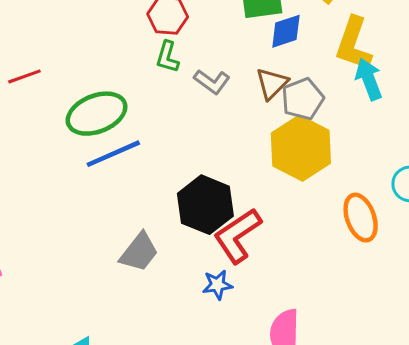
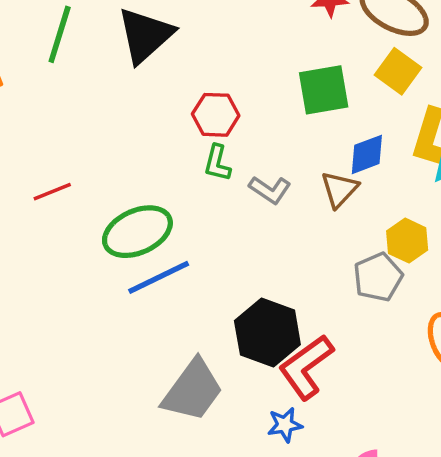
blue diamond: (286, 31) -> (367, 154), moved
gray pentagon: (303, 99) -> (378, 277), moved
yellow hexagon: (301, 148) -> (407, 241), moved, size x0.6
gray trapezoid: (139, 252) -> (193, 390), size x1.4

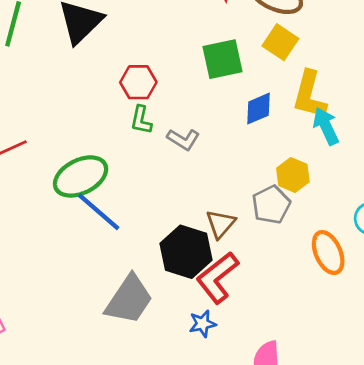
brown triangle: (339, 189) -> (221, 224), moved
blue line: (159, 277) -> (99, 212), turned 69

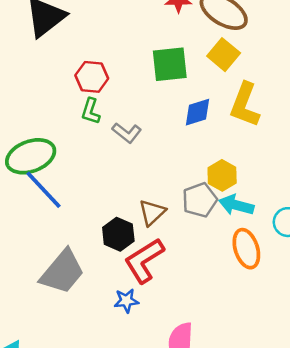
cyan arrow: (326, 126) -> (236, 205), moved, turned -56
black hexagon: (186, 252) -> (118, 234), size x0.7

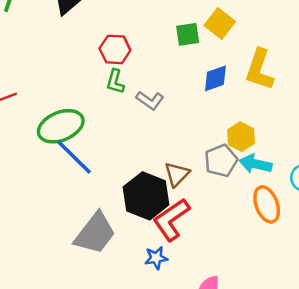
yellow square: (224, 55) -> (220, 23), moved
green square: (170, 64) -> (188, 34), size x0.7
black hexagon: (118, 234) -> (146, 196), size x1.5

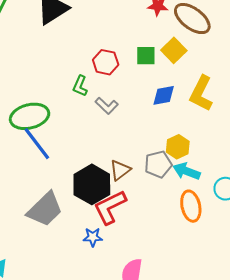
red hexagon: (115, 49) -> (106, 62), moved

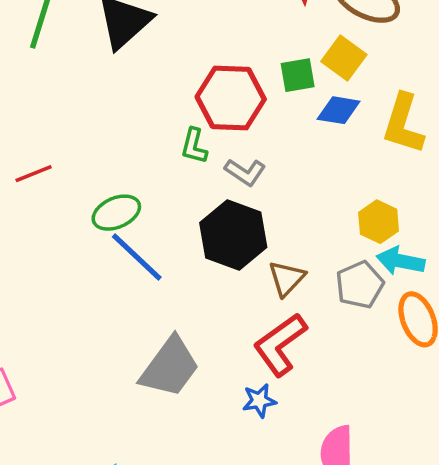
red hexagon: (106, 62) -> (231, 98), size x1.5
blue diamond: (164, 95) -> (339, 110), moved, turned 30
green ellipse: (30, 116) -> (116, 213), size x0.7
gray pentagon: (158, 164) -> (360, 285), moved
black hexagon: (92, 184) -> (233, 235), moved

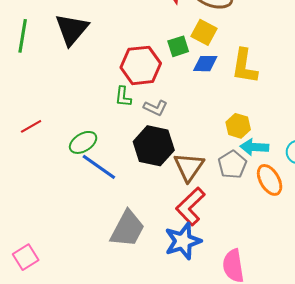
brown triangle: (287, 278) -> (189, 167), size x1.4
blue star: (259, 401) -> (183, 241), size x1.8

